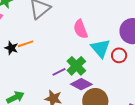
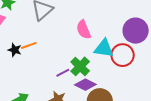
cyan triangle: (100, 48) -> (104, 48), turned -40
red circle: (119, 55) -> (123, 55), size x1.5

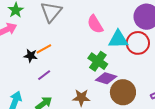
purple line: (63, 73) -> (44, 75), moved

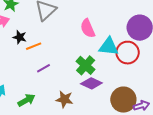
black star: (31, 56) -> (20, 37), moved
purple line: (44, 75) -> (44, 68), moved
brown circle: (123, 92) -> (123, 100), moved

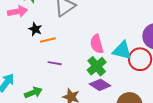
pink semicircle: (88, 28) -> (97, 44), moved
purple line: (44, 68) -> (55, 63), turned 32

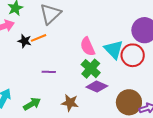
orange line: (48, 40) -> (39, 38), moved
cyan triangle: (122, 51) -> (114, 49), turned 40

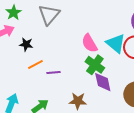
orange line: (39, 38) -> (35, 64), moved
purple diamond: (97, 87) -> (103, 82), turned 60

